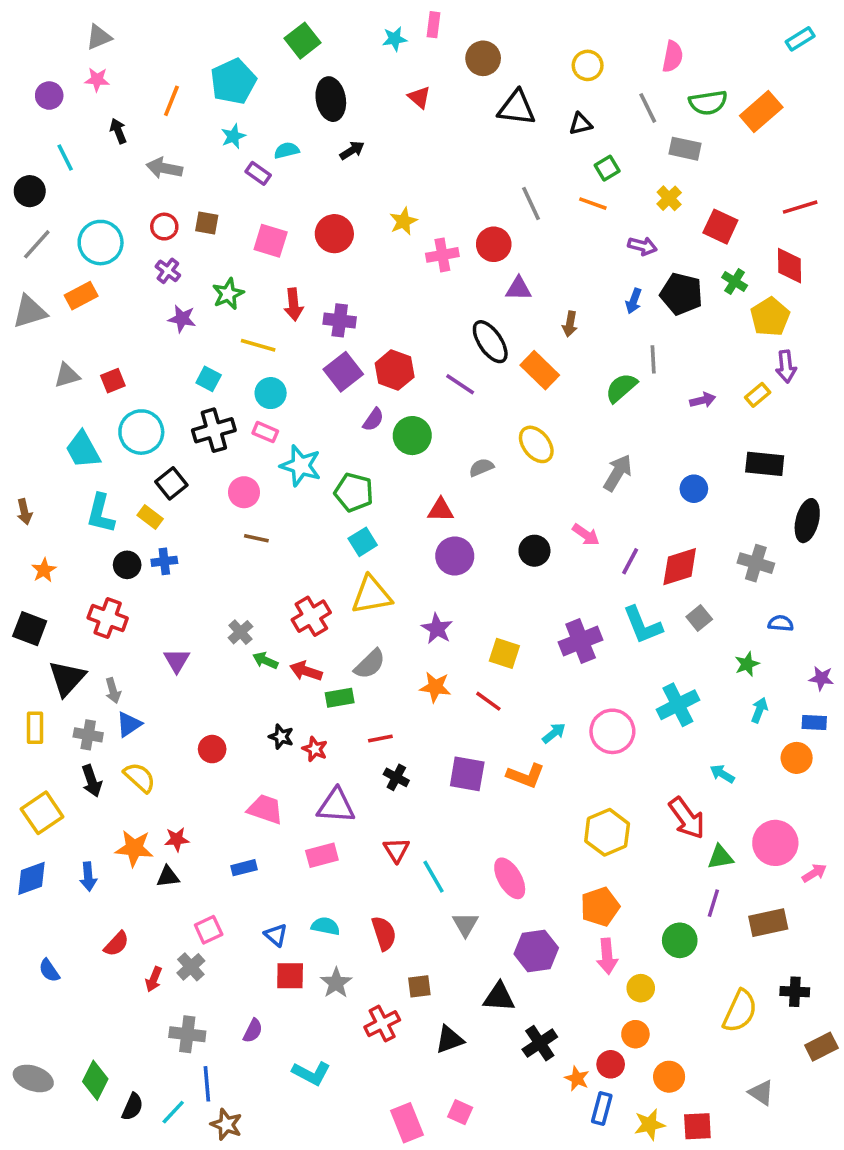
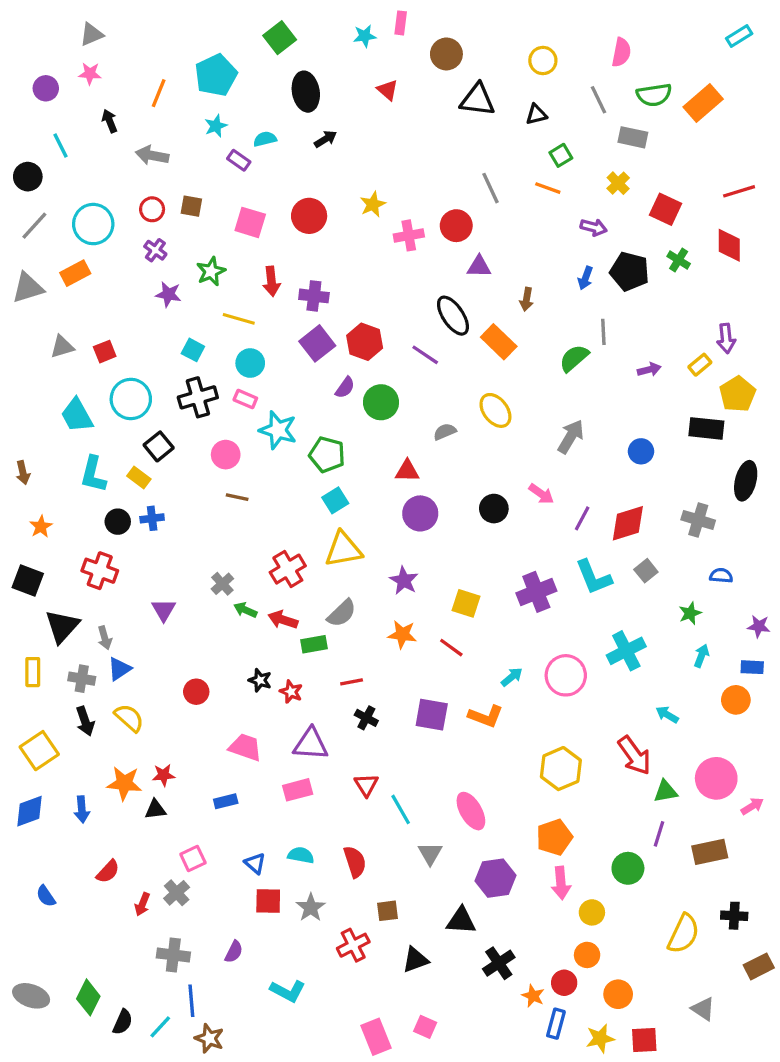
yellow pentagon: (770, 317) -> (737, 394), moved

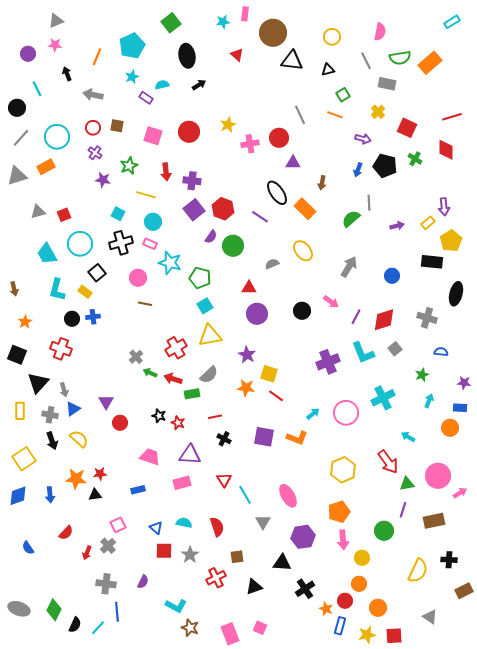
brown circle: (446, 54) -> (273, 33), size x1.4
yellow square: (466, 603) -> (269, 374), moved
purple triangle: (164, 610) -> (106, 402), moved
brown star: (209, 1038) -> (190, 628), moved

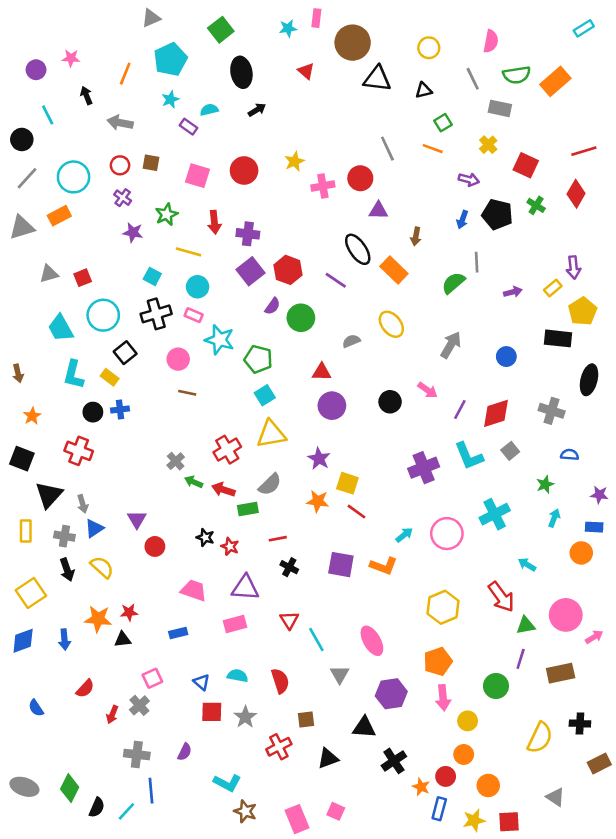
gray triangle: (56, 21) -> (151, 18), moved
red diamond: (446, 150) -> (576, 194), turned 30

